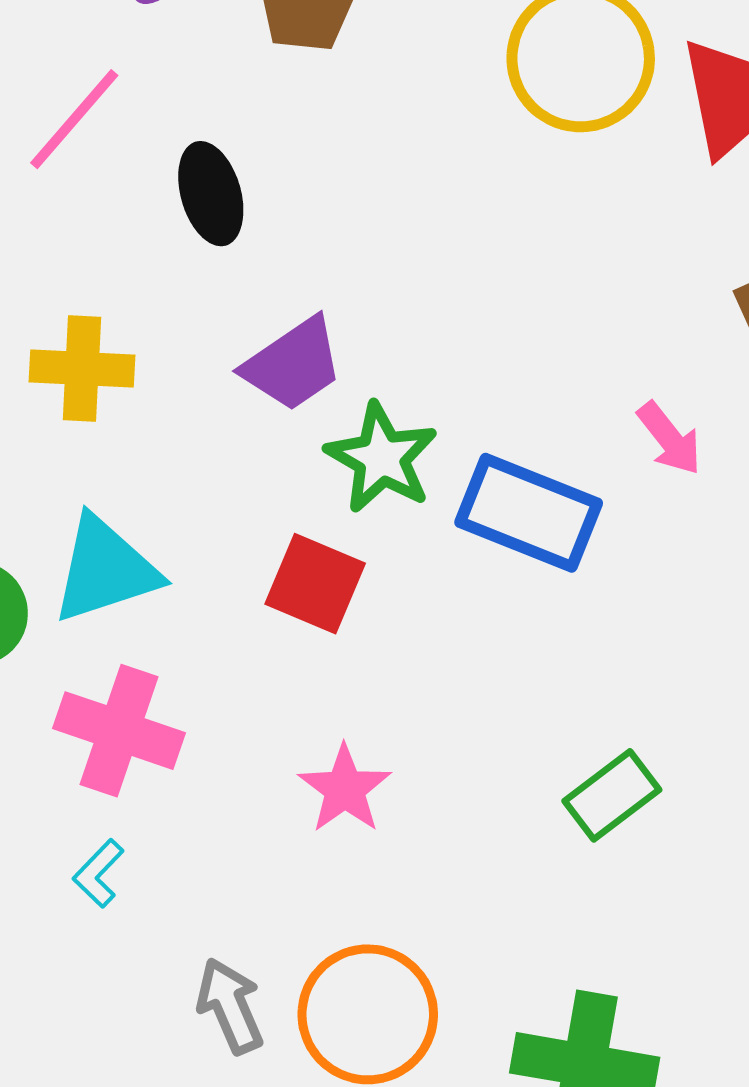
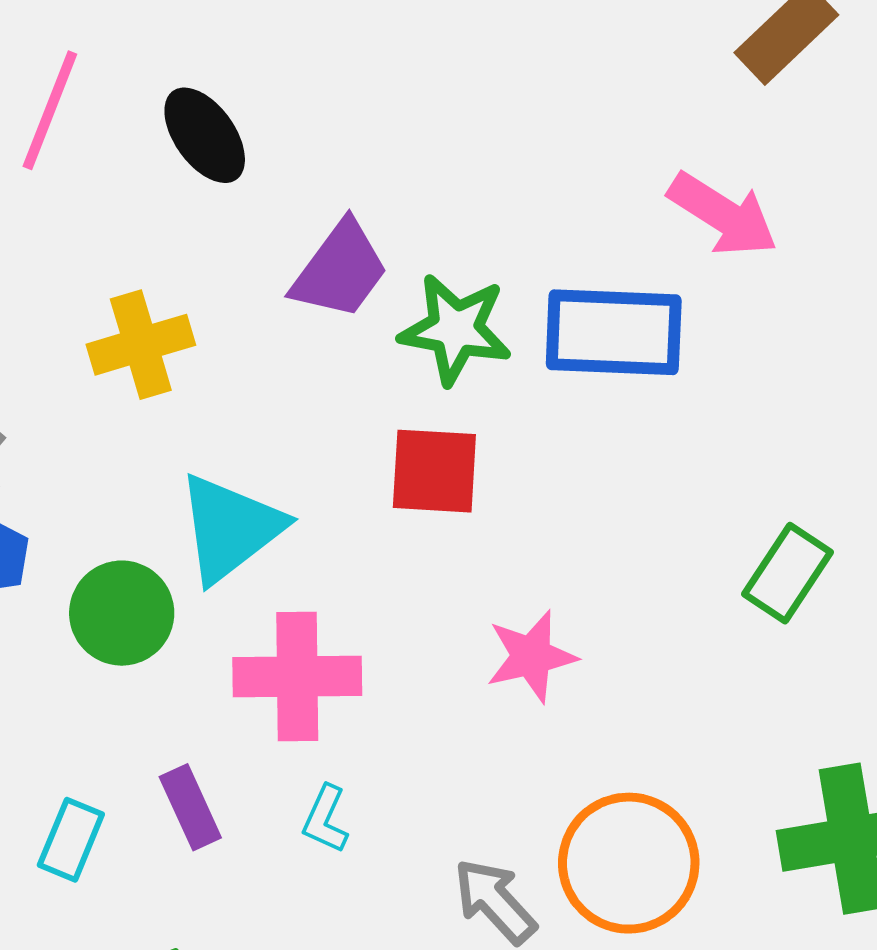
pink arrow: (669, 438) -> (723, 214), size x1.4
pink star: (345, 789) -> (531, 656), turned -30

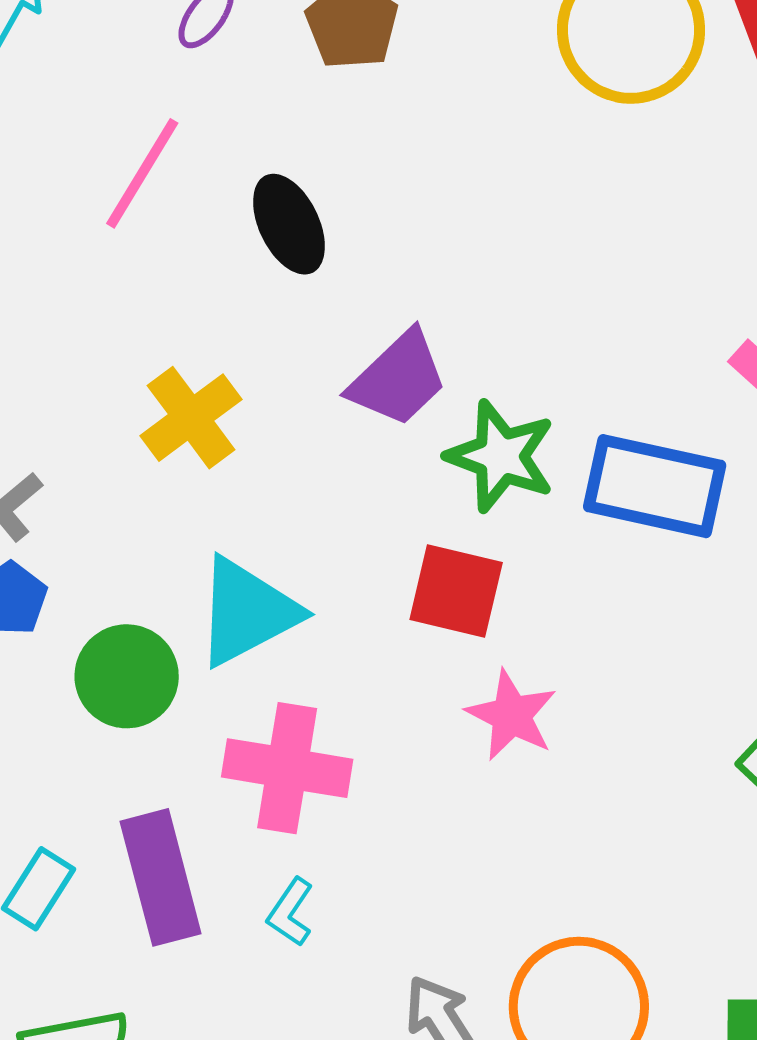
yellow cross: (141, 345) -> (191, 418), turned -30
pink star: (531, 656) -> (511, 715), moved, turned 30
purple rectangle: (190, 807) -> (161, 877), size x1.6

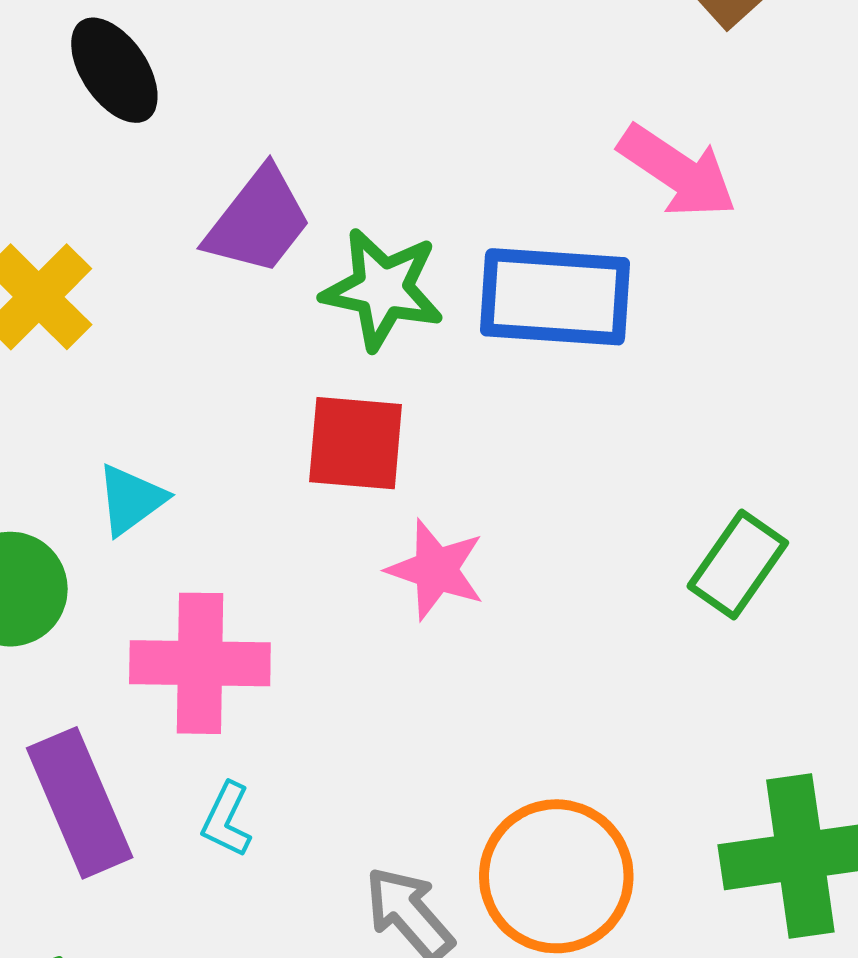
cyan triangle: (247, 612) -> (131, 500), size x0.6

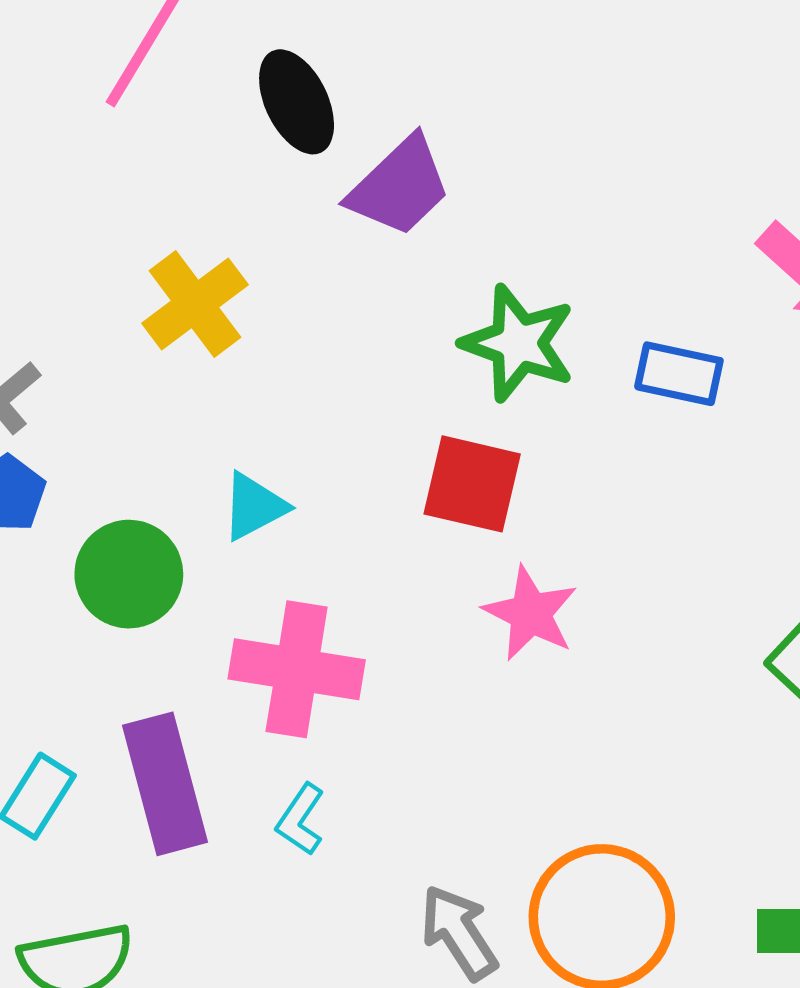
purple trapezoid: (258, 221) -> (400, 187), moved
blue rectangle: (555, 297) -> (679, 374), size x0.6

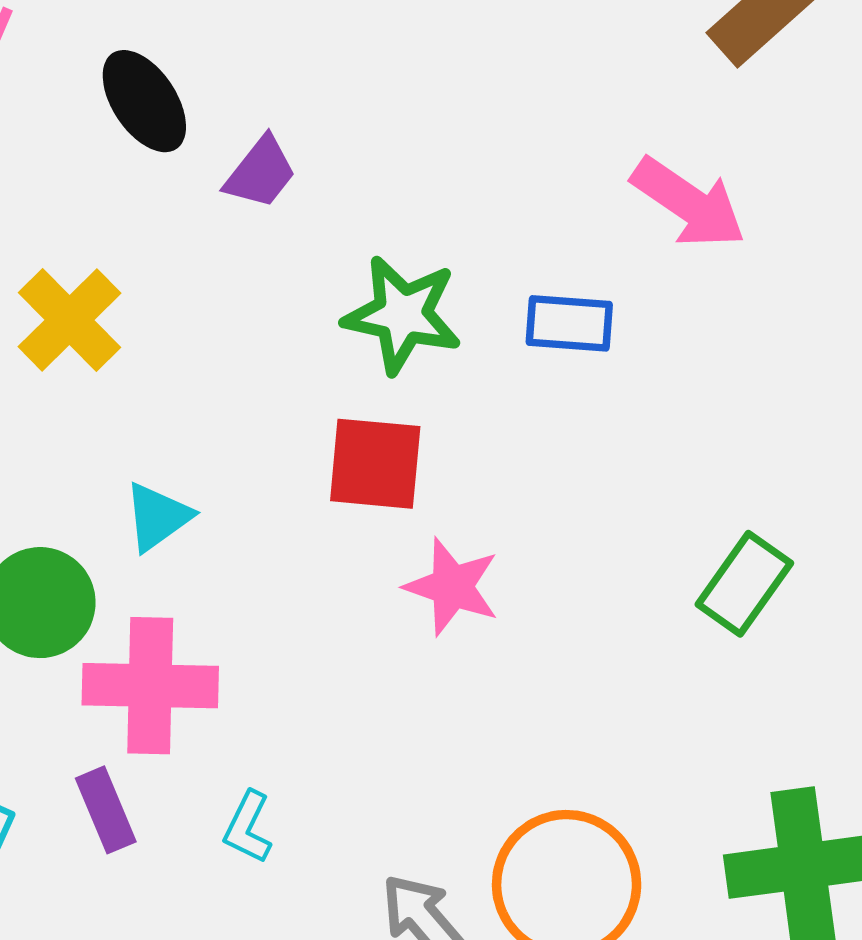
purple trapezoid: (400, 187) -> (261, 173), size x0.7
pink cross: (297, 669) -> (150, 686), moved
purple rectangle: (165, 784) -> (106, 810), size x0.6

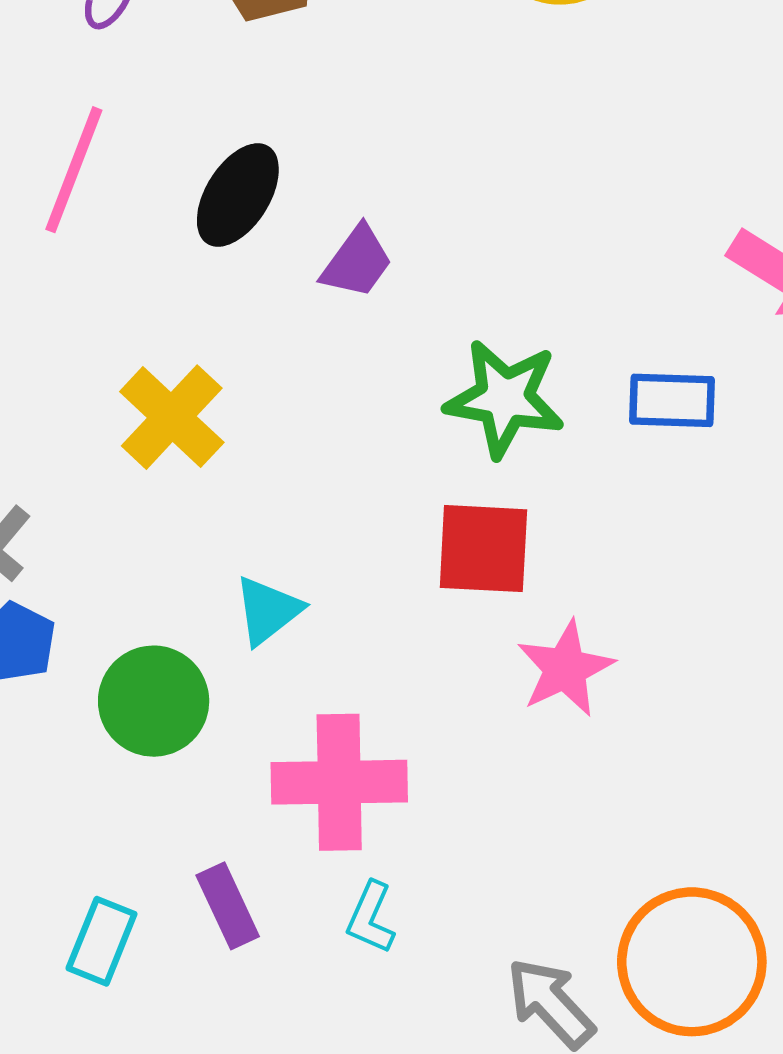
black ellipse: (144, 101) -> (238, 195), turned 68
pink star: (452, 587) -> (565, 669), turned 30
pink cross: (150, 686) -> (339, 782), moved

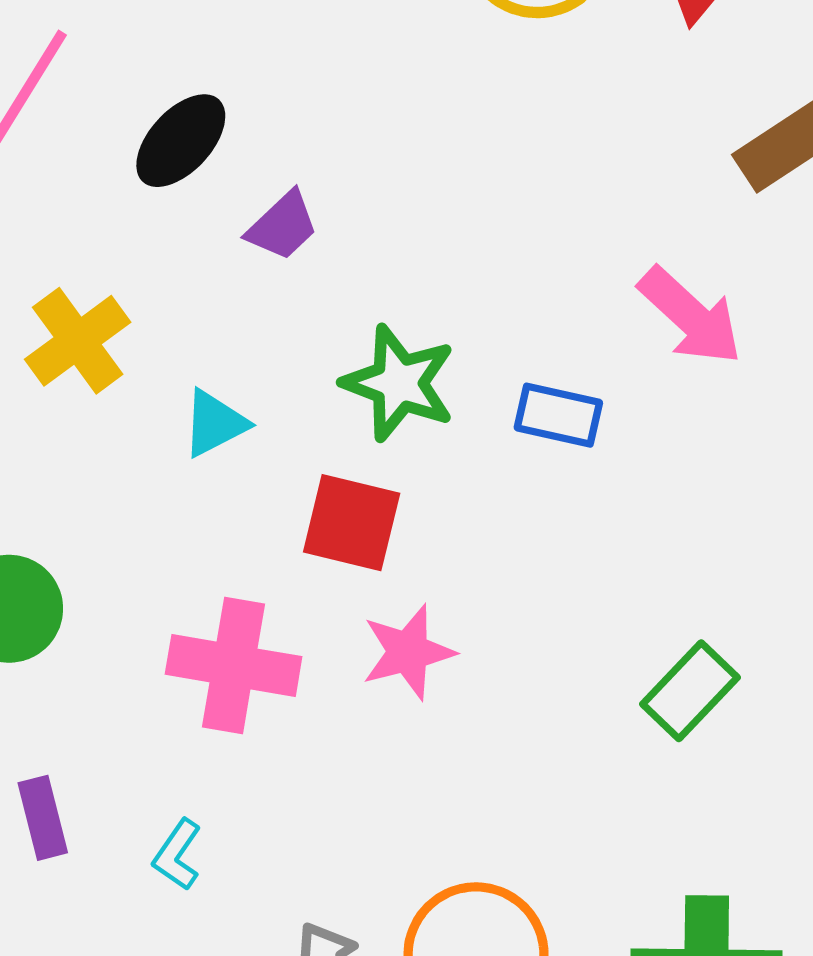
cyan triangle: (268, 610) -> (215, 423), moved
pink cross: (339, 782) -> (234, 665), moved

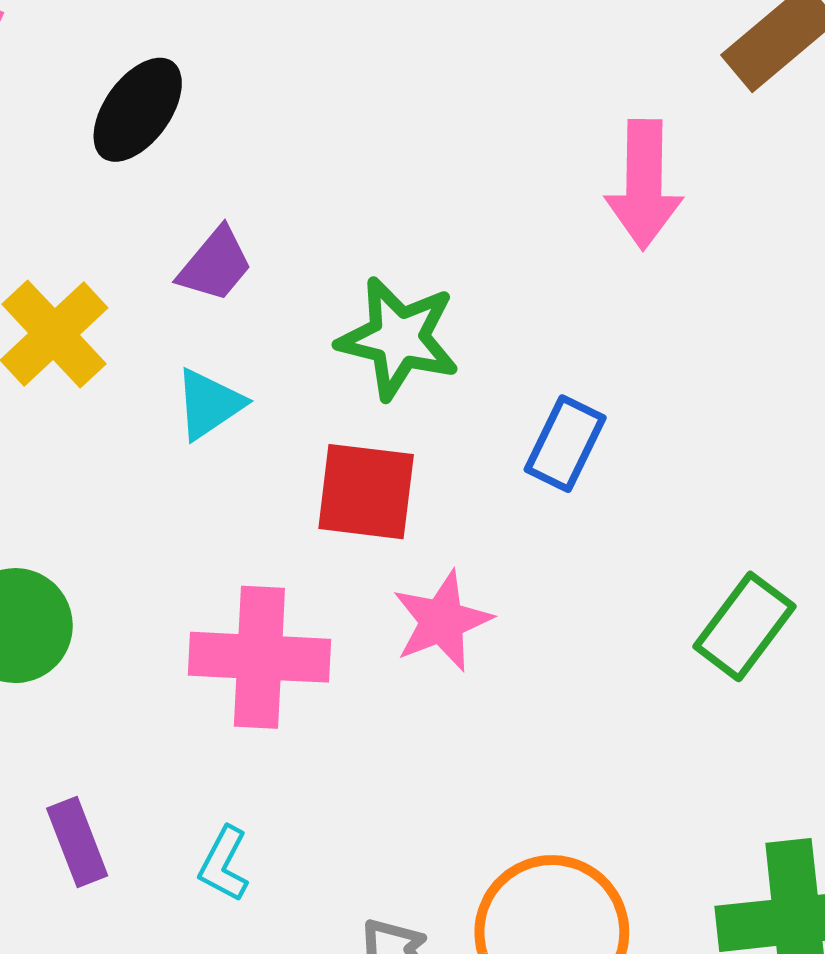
purple trapezoid: (283, 226) -> (215, 265), moved
pink arrow: (690, 316) -> (644, 184), moved, turned 55
blue rectangle: (558, 415) -> (565, 444), moved, turned -70

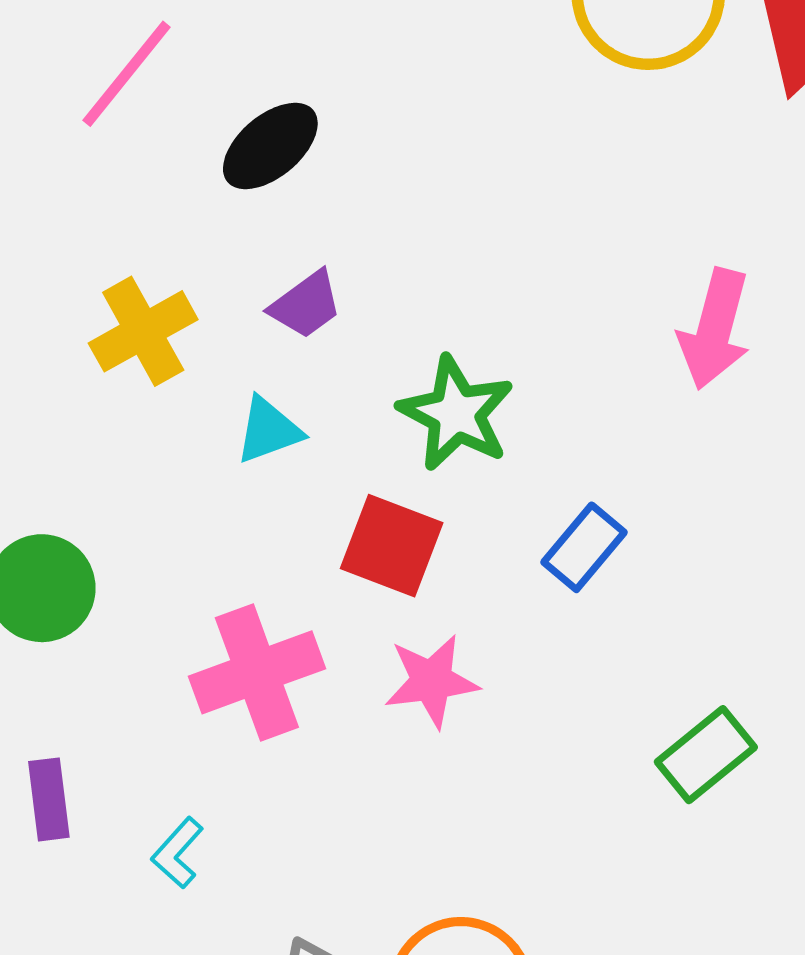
pink cross: (259, 657) -> (257, 672), turned -37

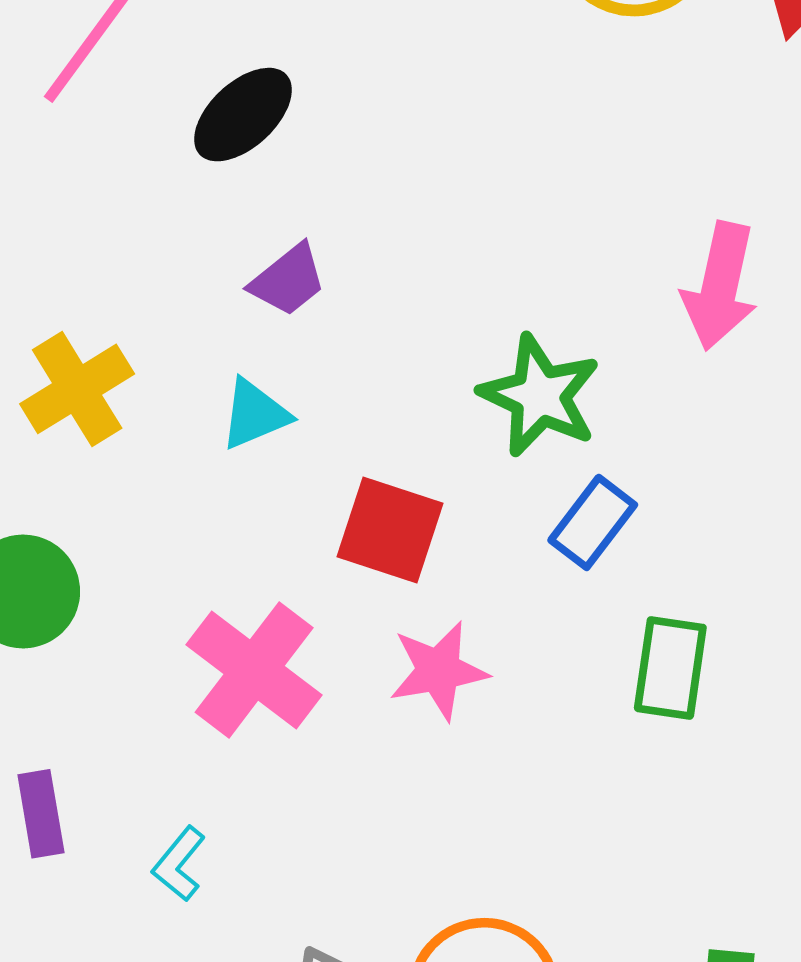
yellow cross: (143, 331) -> (77, 389), moved
green star: (456, 413) -> (540, 396), moved
pink cross: (257, 672) -> (254, 670), turned -30
green rectangle: (706, 755) -> (670, 668), moved, turned -40

